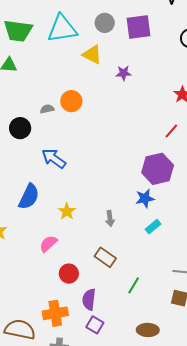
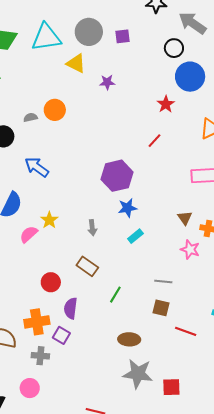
gray circle: (105, 23) -> (89, 32), size x1.4
purple square: (138, 27) -> (122, 36), size x0.6
purple hexagon: (158, 169) -> (117, 176), moved
pink semicircle: (48, 244) -> (29, 234), moved
purple square: (95, 325) -> (61, 335), moved

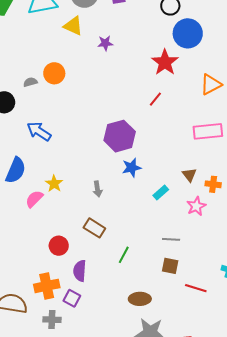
red star: (166, 104) -> (165, 62), size x1.5
cyan rectangle: (135, 236) -> (161, 192), moved
pink star: (190, 249) -> (196, 206), turned 30

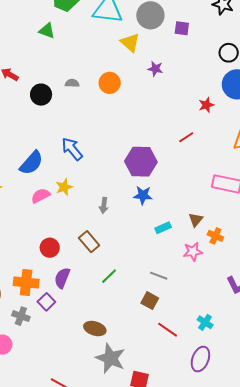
red star: (165, 62) -> (206, 105), size x0.6
orange circle: (54, 73) -> (110, 83), moved
blue arrow: (39, 131) -> (72, 149), moved
brown ellipse: (140, 299) -> (95, 329), moved

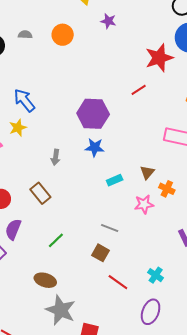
red star: (206, 105) -> (159, 58), size x1.8
yellow star: (64, 187) -> (18, 128), moved
green line: (109, 276) -> (56, 240), moved

